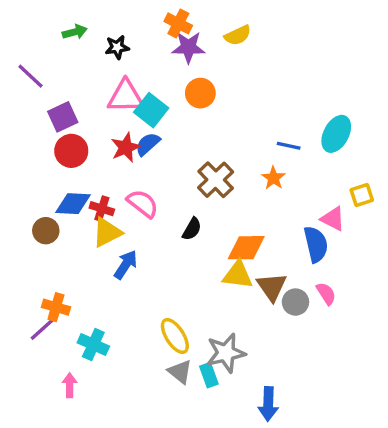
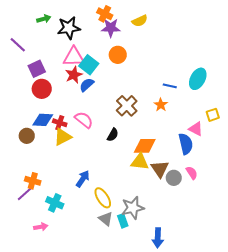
black star: (117, 47) -> (69, 28), size x1.6
red star: (126, 147) -> (74, 75), moved
blue arrow: (126, 265) -> (83, 179), moved
pink arrow: (70, 385) -> (41, 227), turned 80

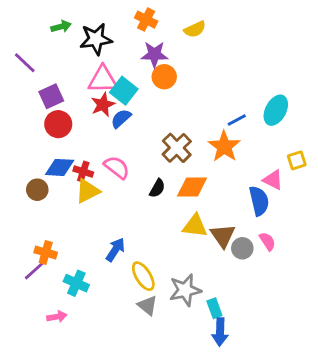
purple star: (111, 28) -> (154, 54), moved
blue line: (170, 86) -> (237, 120), turned -40
orange star: (161, 105) -> (224, 146), size x1.6
orange diamond: (145, 146) -> (192, 187), moved
cyan rectangle: (123, 221) -> (214, 308), moved

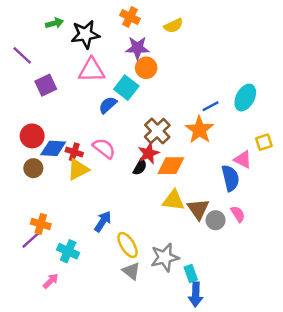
cyan square: (124, 91) -> (126, 88), moved
red star: (103, 105) -> (149, 153), moved
red circle: (58, 124) -> (32, 136), moved
pink arrow: (57, 317) -> (51, 281), turned -35

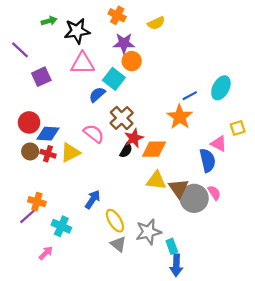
brown cross: (157, 131) -> (122, 118), moved
red cross: (74, 152) -> (48, 154), moved
gray circle: (216, 220) -> (194, 198), size x1.6

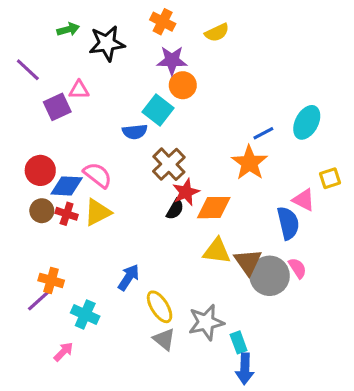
pink triangle: (83, 63) -> (79, 90), moved, size x0.6
blue semicircle: (97, 95) -> (135, 132), turned -144
pink semicircle: (94, 134) -> (98, 175), moved

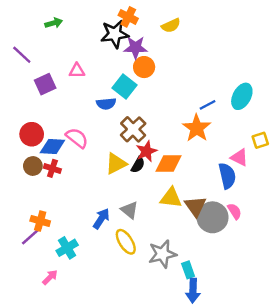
black star: (107, 43) -> (115, 34), moved
pink triangle: (79, 90) -> (77, 71), moved
yellow triangle: (98, 212) -> (116, 164), moved
cyan cross: (85, 315) -> (67, 248), turned 35
gray triangle: (164, 339) -> (129, 210), moved

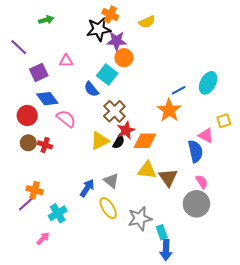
blue semicircle: (106, 104) -> (91, 89), turned 56
blue diamond: (52, 146) -> (47, 99), moved, turned 50
gray circle: (213, 217) -> (196, 204), moved

